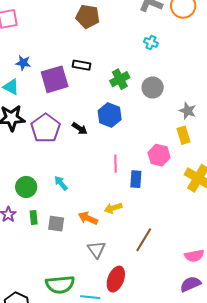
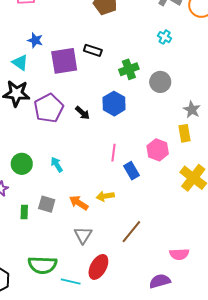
blue rectangle: (136, 179) -> (132, 171), turned -42
green rectangle: (34, 217) -> (24, 212), moved
purple semicircle: (190, 284) -> (160, 281), moved

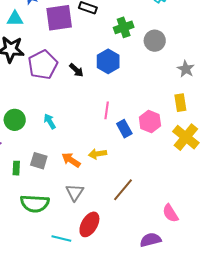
cyan triangle: (20, 63) -> (15, 19), turned -36
yellow rectangle: (185, 133) -> (180, 103), moved
pink hexagon: (158, 150) -> (150, 122), moved
pink semicircle: (179, 254) -> (170, 213), turned 60
green semicircle: (42, 265) -> (35, 203), moved

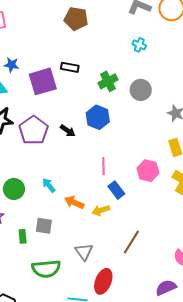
blue rectangle: (124, 129) -> (116, 190), moved
orange arrow: (71, 160) -> (74, 202), moved

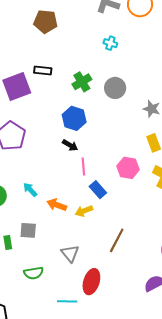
black arrow: (68, 131) -> (70, 145), moved
green semicircle: (46, 269) -> (34, 273), size x0.7

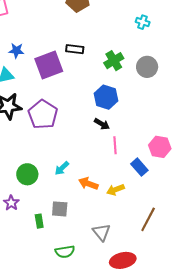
cyan arrow: (30, 190) -> (62, 168), turned -91
blue rectangle: (98, 190) -> (139, 167), moved
red ellipse: (91, 282) -> (123, 260), turned 60

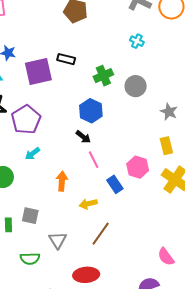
pink line: (115, 145) -> (94, 160), turned -30
cyan arrow: (62, 168) -> (32, 154), moved
orange arrow: (88, 184) -> (62, 181), moved, turned 66
brown line: (148, 219) -> (101, 234), moved
gray triangle: (101, 232) -> (58, 240), moved

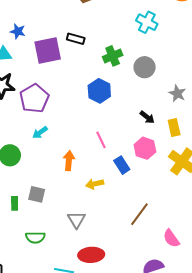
cyan cross: (137, 41) -> (147, 22), size x1.5
black arrow: (83, 137) -> (147, 117), moved
brown line: (101, 234) -> (139, 214), moved
gray triangle: (58, 240) -> (76, 220), moved

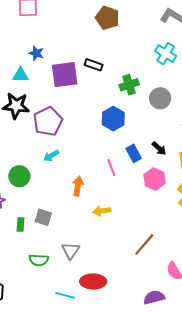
blue rectangle: (122, 165) -> (134, 153), moved
gray triangle: (76, 220) -> (71, 251), moved

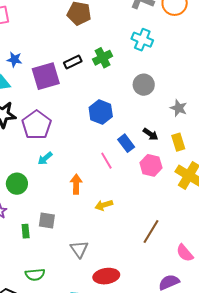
black rectangle: (94, 65) -> (73, 62), turned -36
green cross: (129, 85) -> (103, 58), moved
green semicircle: (39, 260) -> (35, 275), moved

